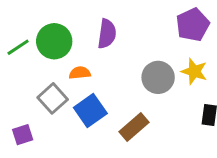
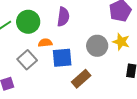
blue square: (90, 111) -> (62, 58), moved, turned 30

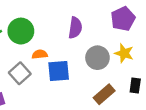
purple semicircle: (63, 17) -> (75, 28), moved
brown rectangle: (81, 79) -> (104, 94), moved

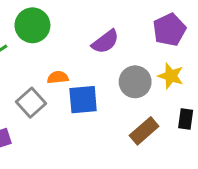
purple semicircle: (75, 28) -> (105, 42), turned 45
green circle: (21, 31) -> (32, 25), moved

